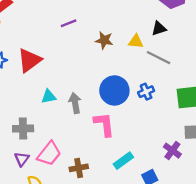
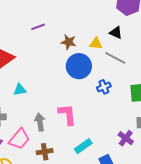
black triangle: (159, 28) -> (116, 33), turned 40
blue circle: (114, 90) -> (79, 66), moved
gray arrow: (75, 103) -> (40, 122), moved

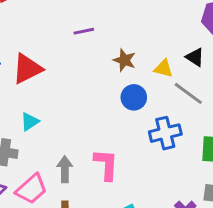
blue circle: (79, 66) -> (134, 97), size x0.7
blue cross: (104, 87) -> (165, 133), size x1.5
cyan triangle: (20, 90) -> (30, 122), moved, turned -32

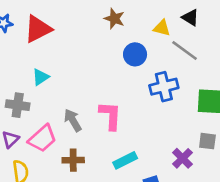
brown star: (124, 60) -> (114, 19), moved
gray arrow: (65, 169) -> (73, 120), turned -30

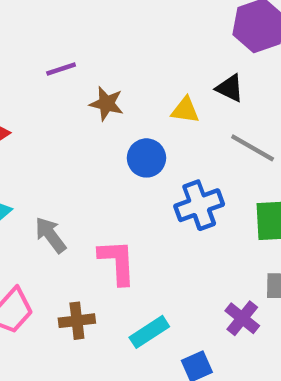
gray line: (185, 51) -> (253, 148), moved
gray arrow: (73, 120) -> (50, 235), moved
brown cross: (73, 160) -> (77, 321), moved

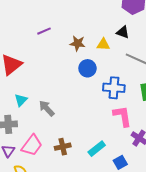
brown star: (107, 104) -> (78, 43), moved
blue cross: (199, 205) -> (114, 88), turned 30
pink L-shape: (117, 262) -> (122, 116), moved

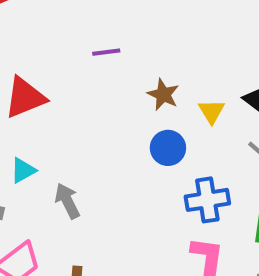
yellow triangle: (103, 44) -> (212, 111), turned 40
blue cross: (114, 88) -> (207, 200), turned -30

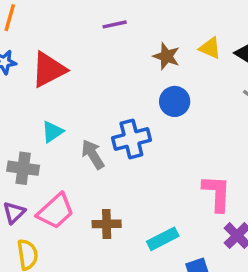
yellow triangle: (212, 111) -> (210, 48), moved, turned -30
blue cross: (207, 200) -> (131, 139), moved

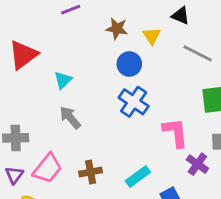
yellow triangle: (210, 48) -> (152, 36), moved, turned 42
cyan triangle: (52, 132) -> (63, 80), moved
blue cross: (131, 139) -> (134, 102), moved, turned -32

